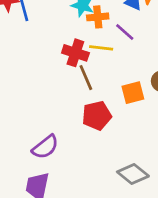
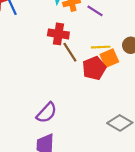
yellow line: (101, 48) -> (101, 47), moved
red pentagon: (97, 116) -> (94, 68), moved

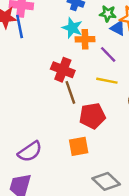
yellow line: (101, 47) -> (107, 81), moved
orange square: (109, 58) -> (79, 146), moved

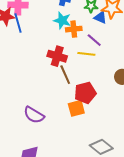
yellow line: (107, 81) -> (86, 54), moved
orange square: (79, 146) -> (76, 108), moved
purple semicircle: (30, 152) -> (34, 115), moved, turned 70

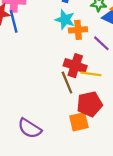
yellow line: (86, 54) -> (91, 74), moved
red cross: (57, 56) -> (75, 66), moved

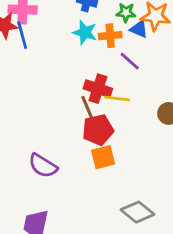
orange cross: (78, 30) -> (110, 36), moved
red pentagon: (90, 104) -> (98, 130), moved

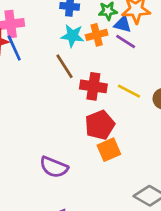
purple line: (130, 61) -> (126, 42), moved
yellow line: (117, 99) -> (129, 91), moved, turned 30
brown line: (88, 109) -> (65, 66), moved

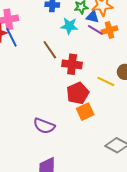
orange cross: (97, 35) -> (109, 30), moved
cyan star: (72, 36) -> (69, 26), moved
yellow line: (129, 91) -> (106, 81), moved

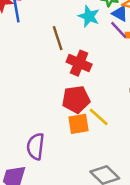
yellow line: (106, 81) -> (99, 117), moved
purple semicircle: (44, 126) -> (36, 146), moved, turned 60

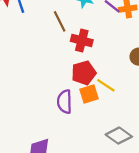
purple semicircle: (36, 146) -> (65, 102), moved

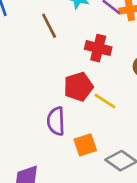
red cross: (82, 41) -> (98, 48), moved
orange square: (89, 94) -> (85, 145), moved

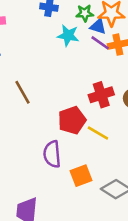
brown line: (49, 26) -> (23, 92), moved
red cross: (98, 48) -> (101, 95), moved, turned -30

